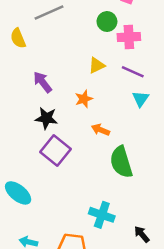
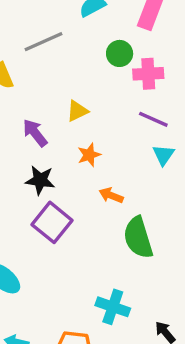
yellow triangle: (97, 65) -> (77, 111), moved

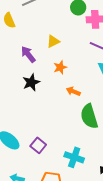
black star: (40, 180) -> (31, 82), turned -30
purple square: (52, 222) -> (38, 145), moved, size x0.7

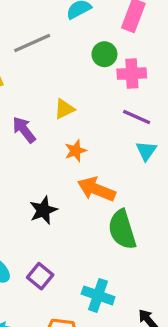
black star: (31, 82) -> (43, 210), moved
orange arrow: (73, 91) -> (96, 189), size x1.6

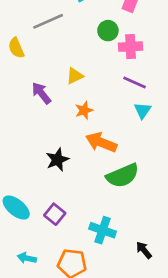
green semicircle: (122, 229) -> (123, 176), turned -96

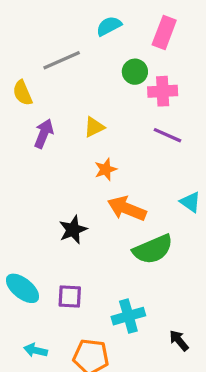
purple arrow: (41, 93) -> (44, 134), moved, turned 60
cyan triangle: (143, 110) -> (190, 202), moved, turned -30
purple square: (55, 214) -> (70, 297), turned -36
cyan cross: (103, 230) -> (128, 316), turned -35

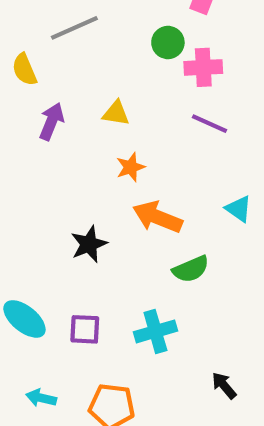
yellow triangle: (94, 127) -> (116, 113), turned 35
green semicircle: (153, 249) -> (191, 269), size x0.7
cyan cross: (128, 316) -> (155, 331), moved

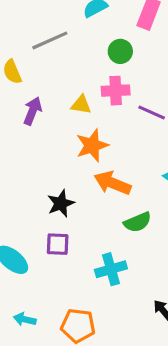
pink cross: (203, 67) -> (116, 91), moved
orange star: (131, 167) -> (92, 145), size x1.5
purple square: (85, 329) -> (58, 244), moved

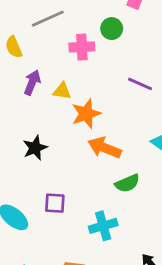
pink cross: (116, 91) -> (82, 47), moved
yellow triangle: (81, 105) -> (62, 91), moved
black star: (61, 203) -> (35, 148), moved

